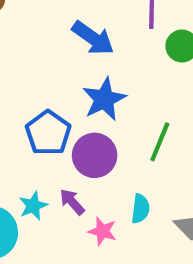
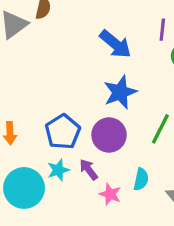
blue pentagon: (48, 133) -> (63, 132), moved

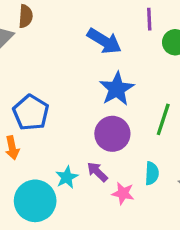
blue pentagon: (63, 132) -> (31, 113), moved

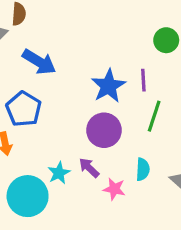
purple line: (149, 19) -> (143, 80), moved
blue arrow: (104, 41) -> (39, 62), moved

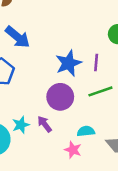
green line: (154, 116) -> (100, 91), turned 45
cyan semicircle: (143, 169) -> (86, 131), turned -108
pink star: (114, 189) -> (73, 150), moved

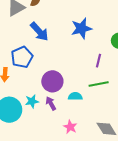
blue star: (68, 63) -> (81, 28), moved
purple circle: (60, 97) -> (52, 81), moved
cyan semicircle: (86, 131) -> (75, 96), moved

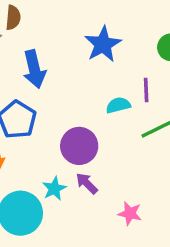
blue arrow: (39, 32) -> (34, 69), turned 45
cyan semicircle: (75, 96) -> (118, 105), moved

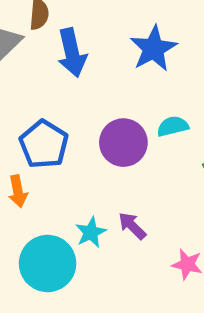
blue arrow: (34, 69) -> (72, 53), moved
purple circle: (79, 146) -> (123, 143), moved

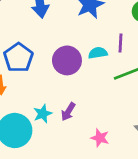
purple arrow: (132, 226) -> (68, 112), turned -108

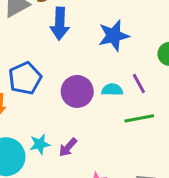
purple line: (120, 43) -> (139, 84), turned -42

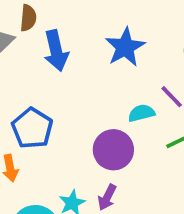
purple circle: (77, 91) -> (113, 150), moved

